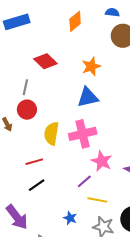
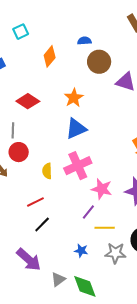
yellow semicircle: (51, 133) -> (47, 171), size x0.7

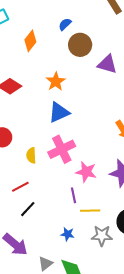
blue semicircle: (84, 41) -> (65, 24), turned -40
purple line: (88, 212) -> (74, 195), turned -49

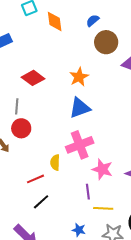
orange diamond: (30, 41) -> (55, 21), moved, turned -50
yellow semicircle: (31, 155) -> (55, 162), moved

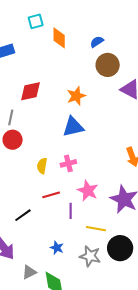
red diamond: (33, 78) -> (31, 91), turned -55
pink cross: (80, 145) -> (68, 163), size x0.6
yellow semicircle: (55, 162) -> (42, 166), moved
red line: (35, 179) -> (51, 195), moved
yellow line: (103, 208) -> (96, 229), moved

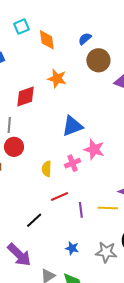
orange star: (76, 96) -> (57, 79), moved, turned -30
pink star: (88, 191) -> (94, 149), moved
yellow line: (96, 229) -> (108, 208), moved

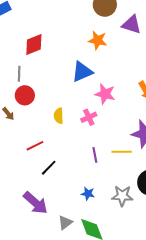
orange star: (57, 79) -> (98, 40), moved
pink cross: (72, 163) -> (89, 117), moved
red line: (59, 197) -> (35, 146), moved

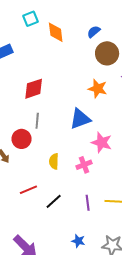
gray line: (19, 74) -> (37, 121), moved
black line: (49, 168) -> (54, 201), moved

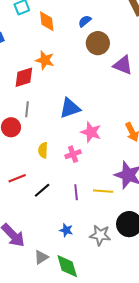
orange star: (98, 89) -> (45, 60), moved

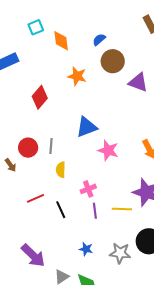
orange star: (45, 60) -> (77, 76), moved
red diamond: (24, 77) -> (40, 97), turned -30
gray line: (27, 109) -> (51, 146), moved
pink cross: (73, 154) -> (88, 189), moved
black line: (42, 190) -> (61, 210), turned -72

